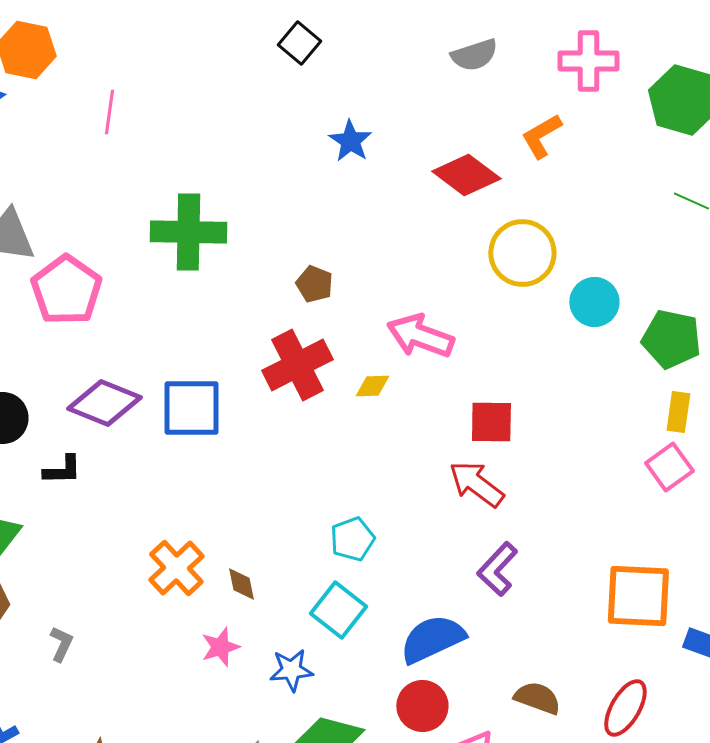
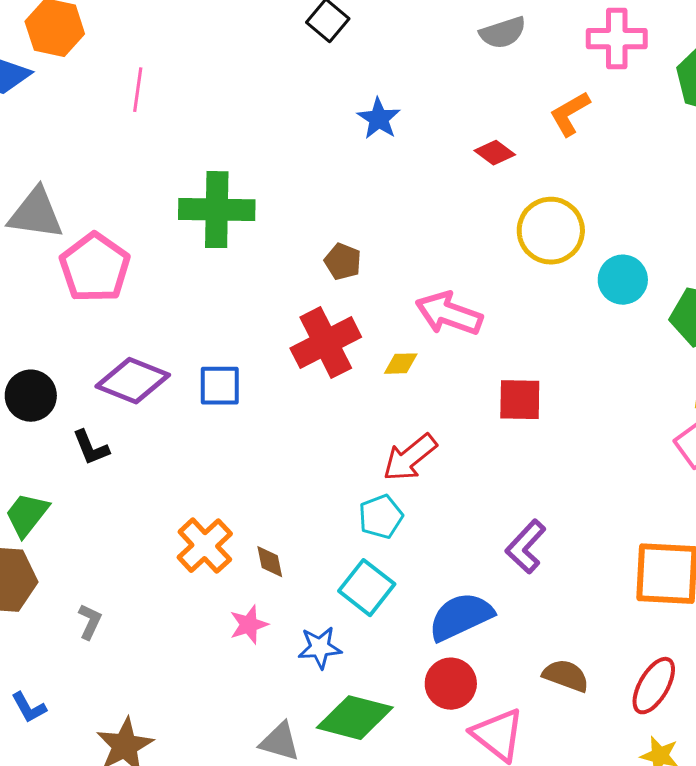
red diamond: (466, 175) -> (495, 153), size x0.6
blue square: (191, 408) -> (220, 386), size x0.7
black L-shape: (62, 470) -> (91, 448), turned 69
red arrow: (476, 484) -> (410, 458), moved, turned -76

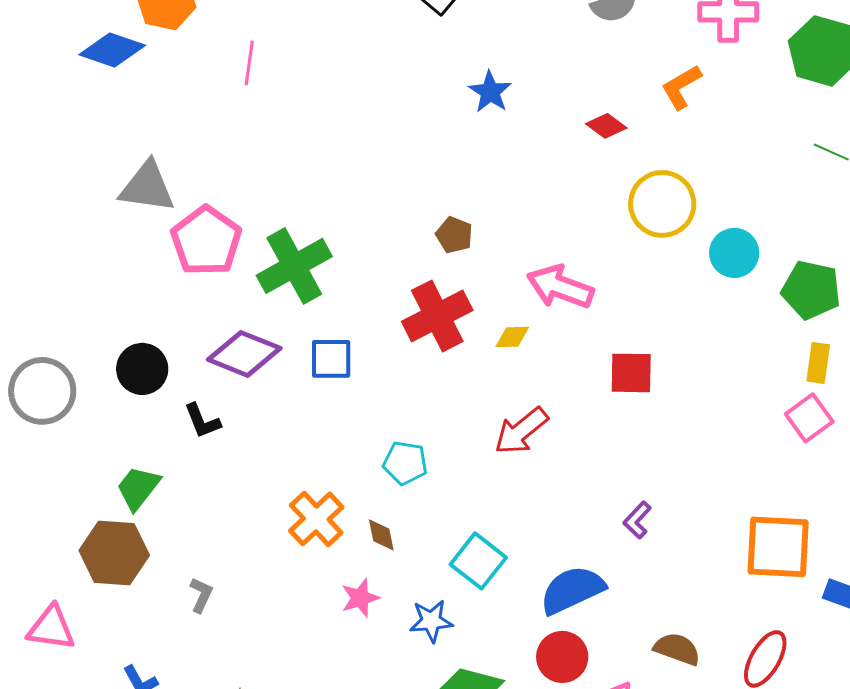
green cross: (217, 210) -> (294, 266), moved, turned -30
cyan pentagon: (381, 517) -> (405, 463), moved, turned 30
purple L-shape: (526, 547) -> (637, 520), size x0.7

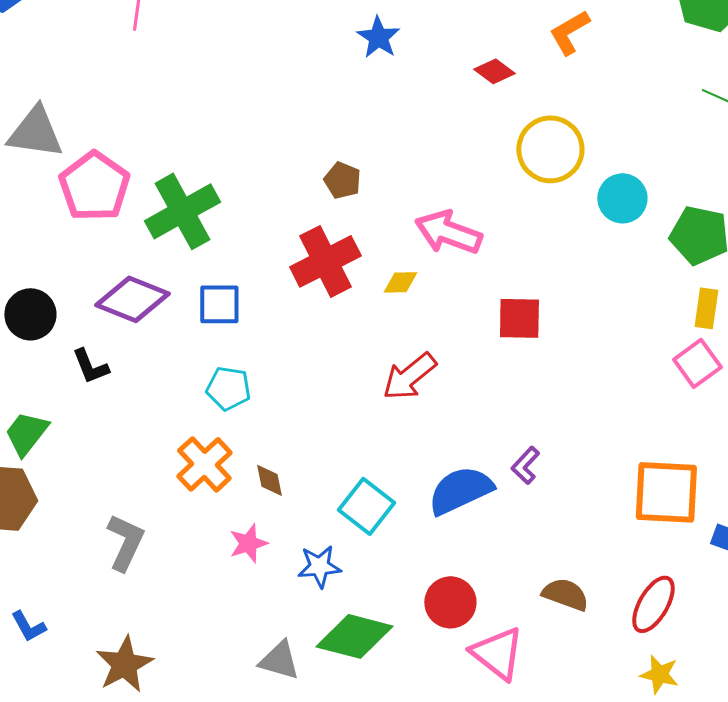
cyan pentagon: (405, 463) -> (228, 388), moved
blue semicircle: (572, 590) -> (460, 490), moved
gray L-shape: (201, 595) -> (125, 542), moved, size x1.6

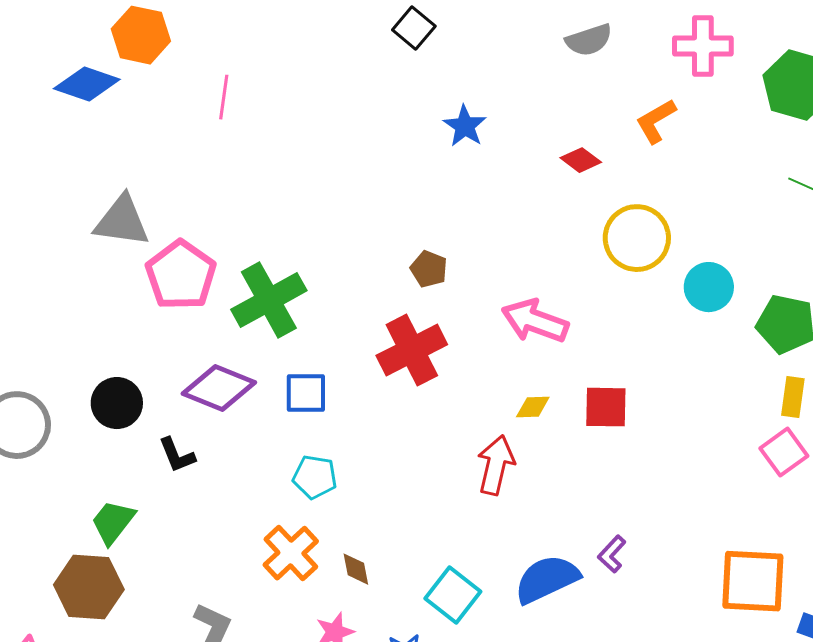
yellow diamond: (400, 282) -> (533, 407), moved
red arrow: (409, 376) -> (496, 465), turned 142

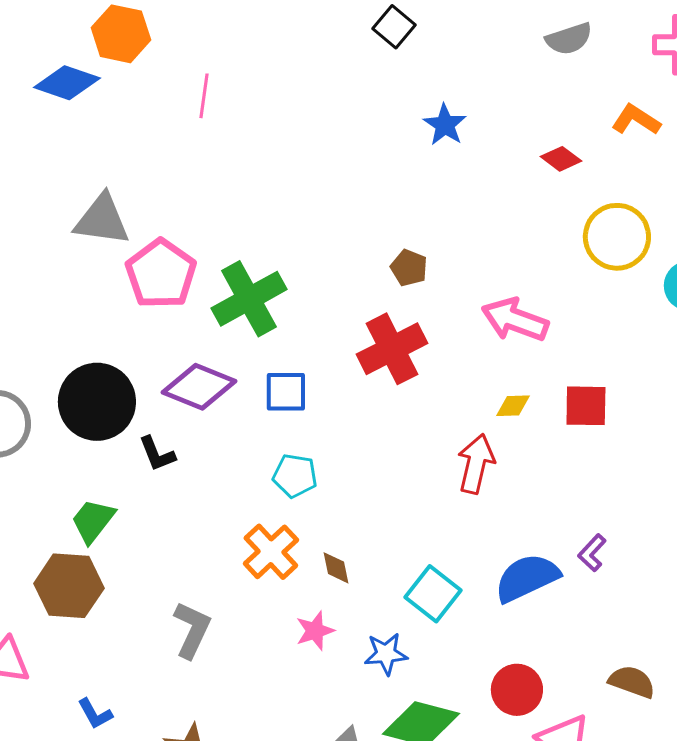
orange L-shape: (656, 121) -> (636, 120), turned 63
black circle: (117, 403) -> (97, 402), size x1.5

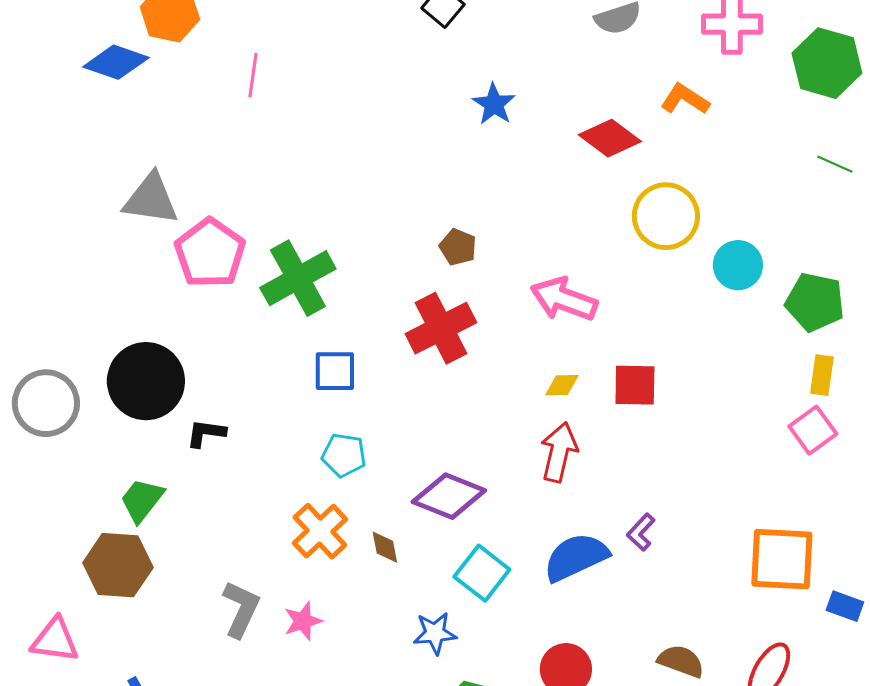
red diamond: (561, 159) -> (610, 138), size x1.5
purple diamond: (199, 387) -> (449, 496), moved
black L-shape: (157, 454) -> (206, 433), turned 120
red arrow: (476, 464) -> (559, 452), moved
pink star: (315, 631) -> (303, 621), moved

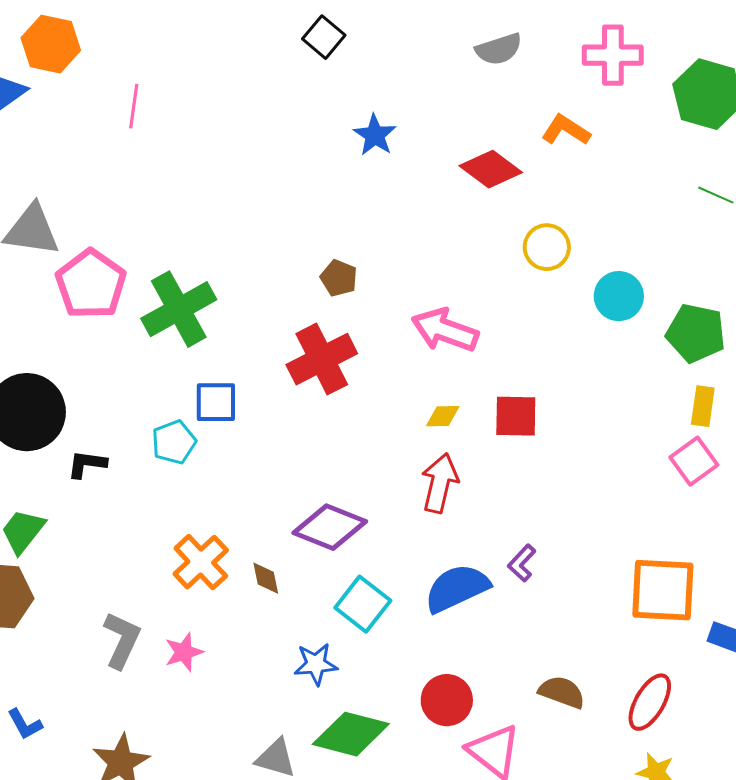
yellow circle: (666, 216) -> (547, 247), size x0.7
cyan pentagon: (344, 455) -> (174, 442), moved, turned -30

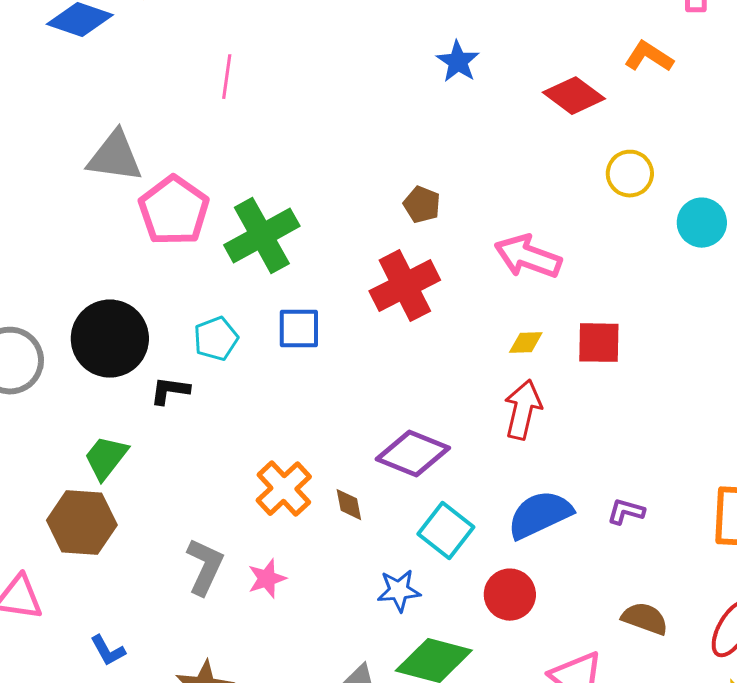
pink line: (134, 106) -> (227, 77), moved
cyan pentagon: (174, 442) -> (216, 339), moved
purple L-shape: (522, 563) -> (626, 512), moved, turned 63
red circle: (447, 700) -> (510, 595), moved

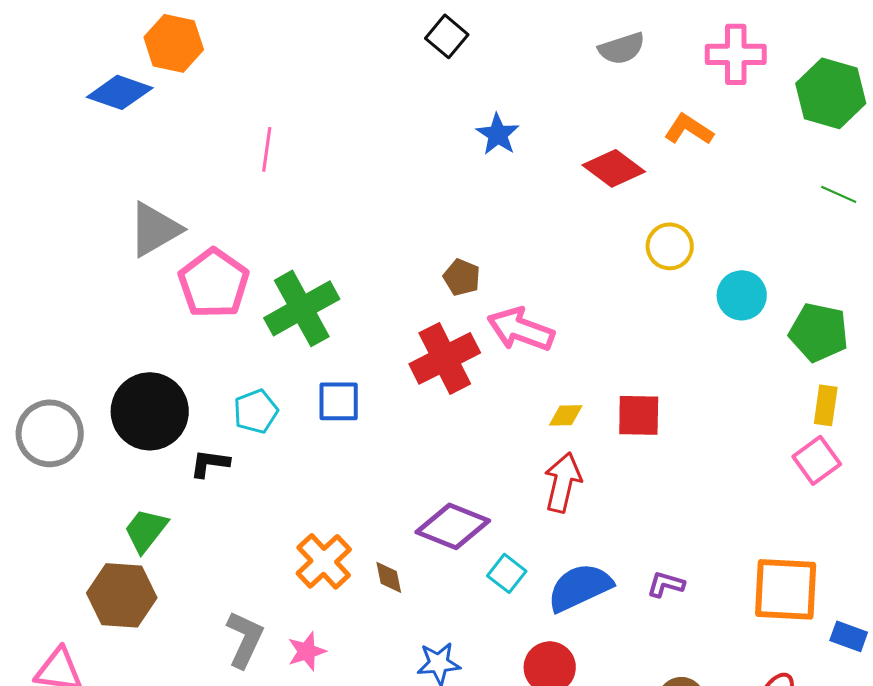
gray triangle: (115, 157) -> (155, 229), turned -38
pink arrow: (528, 257) -> (521, 329), moved
cyan square: (446, 531) -> (507, 573), moved, size x0.7

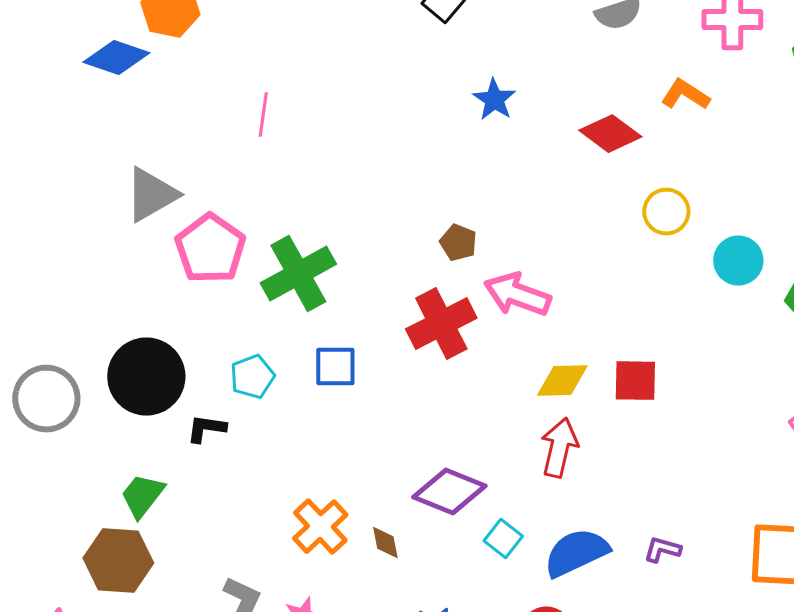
yellow diamond: (566, 415) -> (562, 381), size x1.5

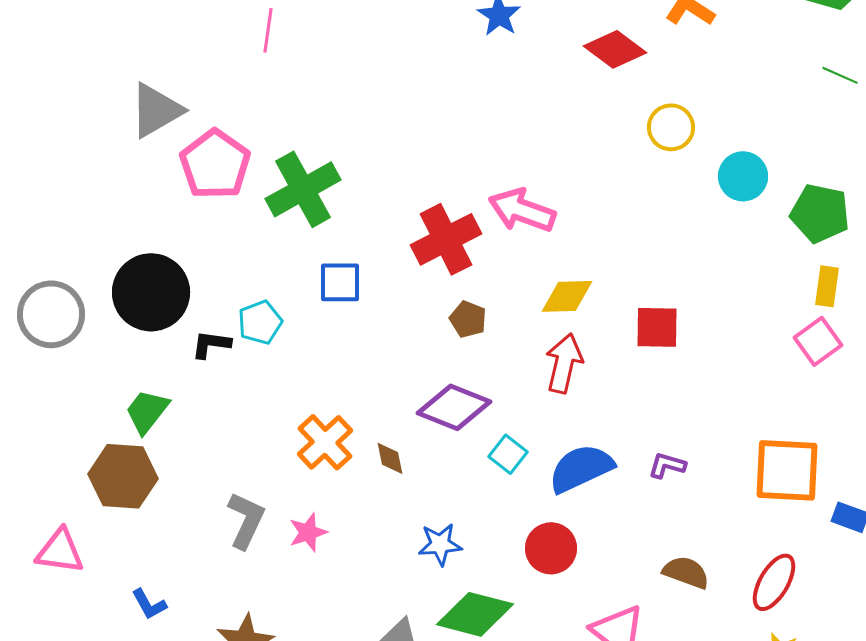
brown pentagon: (458, 243) -> (468, 319), moved
cyan pentagon: (252, 377) -> (260, 322), moved
red square: (635, 381) -> (657, 327), moved

